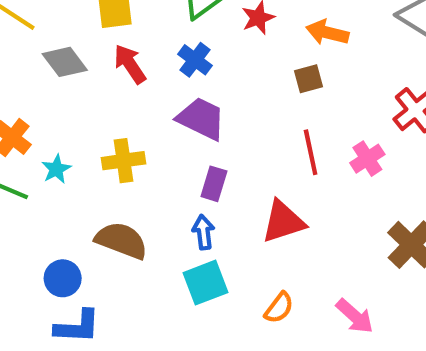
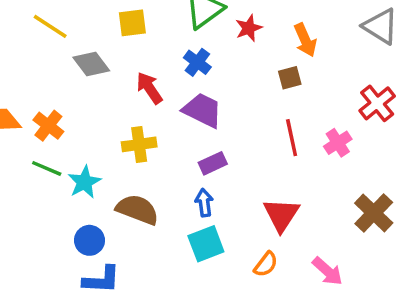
orange arrow: (327, 32) -> (305, 40), turned -128
red arrow: (130, 64) -> (149, 88), moved
cyan star: (56, 169) -> (84, 182), moved, size x1.4
purple rectangle: (214, 184) -> (213, 163), turned 48
red triangle: (283, 222) -> (281, 215), moved, turned -39

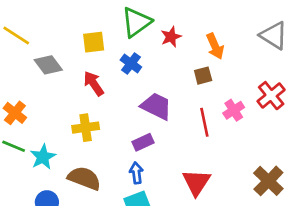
yellow square: (132, 23) -> (94, 42), moved
purple trapezoid: (202, 110) -> (156, 106), moved
pink cross: (338, 143) -> (234, 110), moved

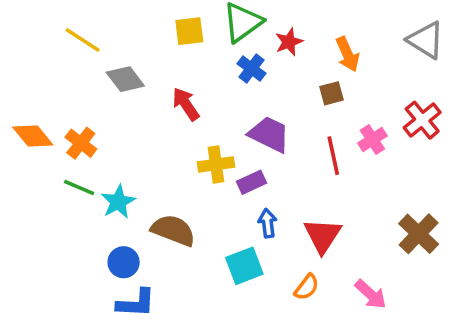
yellow square: (94, 42) -> (189, 31), moved
blue cross: (131, 64) -> (252, 68), moved
yellow cross: (86, 128) -> (216, 164), moved
blue arrow: (136, 173) -> (268, 223), moved

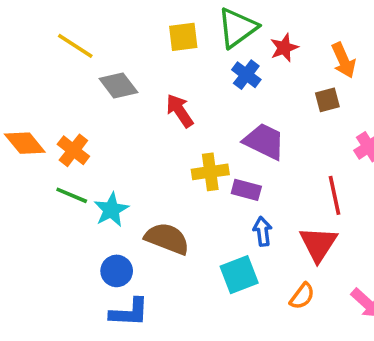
red line: (333, 156) -> (335, 195), moved
purple rectangle: (252, 182) -> (246, 190), turned 40

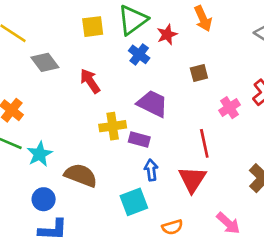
orange arrow: (344, 60) -> (203, 19), moved
orange semicircle: (302, 296) -> (172, 227), moved, turned 36

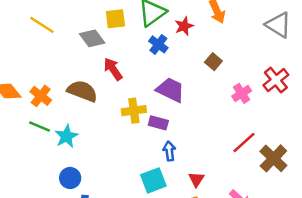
gray diamond: (45, 62) -> (92, 38), moved
brown square: (199, 73) -> (213, 62), turned -35
red line: (204, 143) -> (244, 142), moved, turned 60
brown semicircle: (81, 175) -> (82, 91), moved
red triangle: (192, 179) -> (196, 179), moved, size x0.6

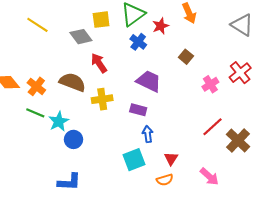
yellow cross: (134, 111) -> (102, 99), moved
blue circle: (70, 178) -> (74, 139), moved

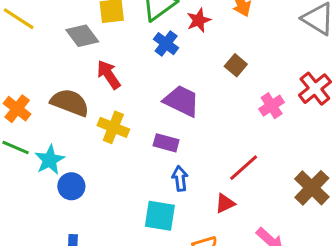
yellow cross: (102, 99) -> (113, 127), turned 30
red line: (212, 127) -> (244, 168), moved
red triangle: (171, 159) -> (225, 203), moved, turned 32
cyan square: (134, 160) -> (160, 216), turned 30

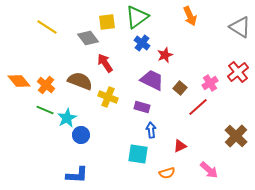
red star: (199, 20) -> (165, 55), moved
brown square: (236, 65) -> (180, 88), moved
red line: (244, 168) -> (198, 107), moved

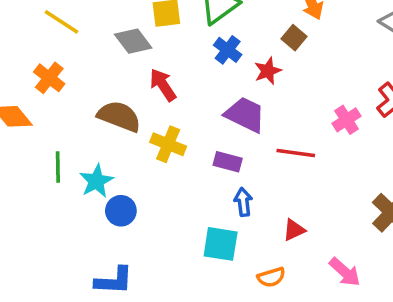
orange cross: (46, 85) -> (49, 78), moved
brown square: (180, 88) -> (294, 38), moved
red line: (198, 107) -> (296, 153), moved, turned 50
green line: (45, 110) -> (58, 167), turned 66

